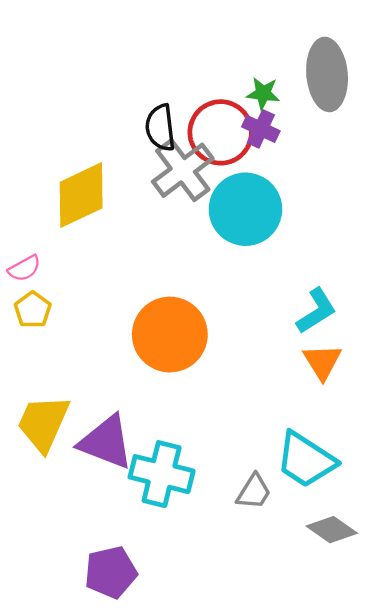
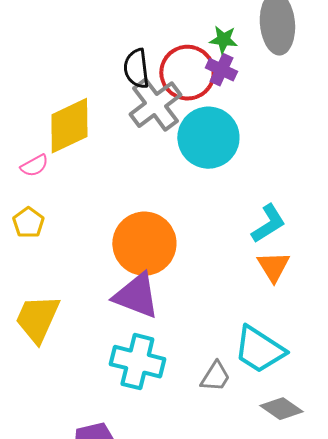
pink semicircle: (24, 268) -> (34, 166), moved
purple triangle: (106, 442) -> (136, 296), moved

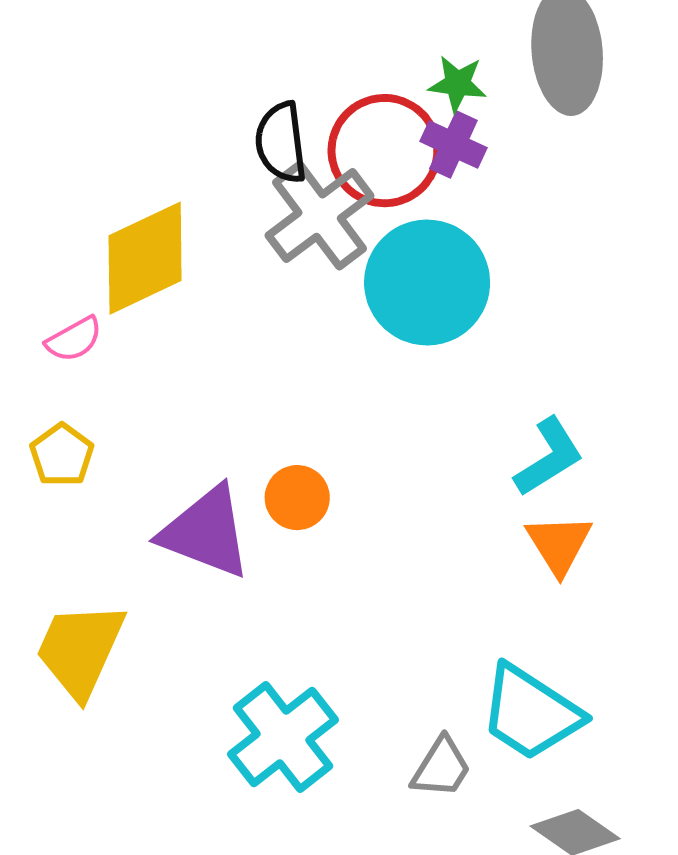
orange circle: (144, 244) -> (297, 498), size x0.5
purple triangle: (136, 296) -> (206, 532), moved
cyan cross: (137, 362) -> (283, 737), turned 38

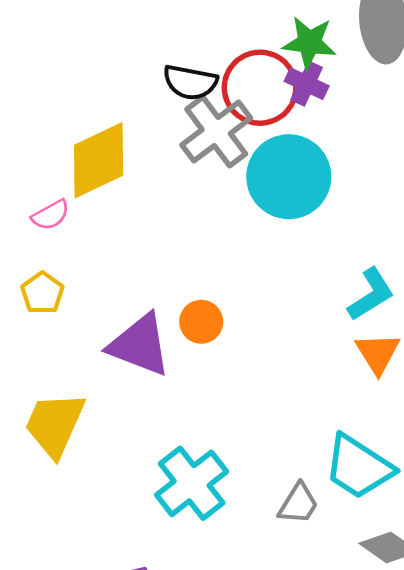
green star: (457, 84) -> (309, 43), size x1.4
black semicircle: (281, 142) -> (190, 82), turned -72

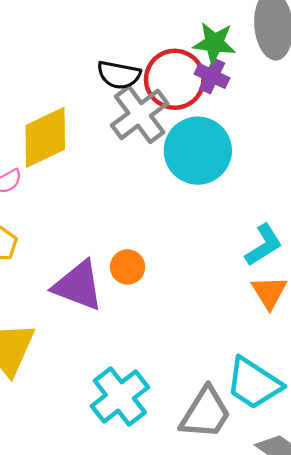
gray trapezoid: (298, 504) -> (206, 413), size x1.6

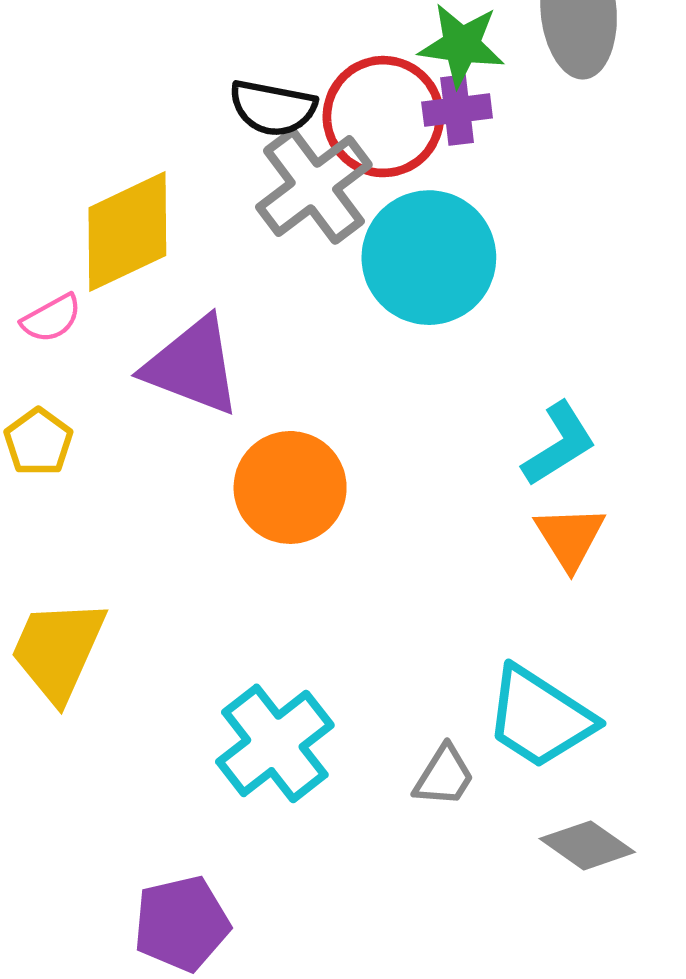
purple cross: (212, 76) -> (457, 110), turned -32
orange circle: (128, 267) -> (290, 487), size x1.6
purple triangle: (78, 286) -> (192, 366), moved
gray trapezoid: (206, 413) -> (444, 776), size x0.6

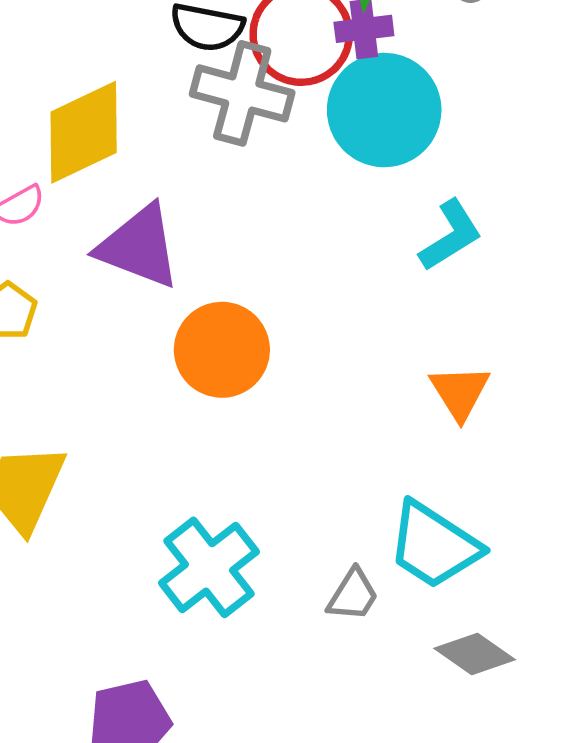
gray cross: (314, 186) -> (242, 93), turned -38
cyan circle: (429, 258) -> (384, 110), moved
cyan L-shape: (559, 444) -> (451, 235), moved

